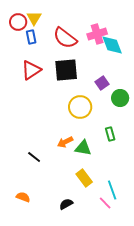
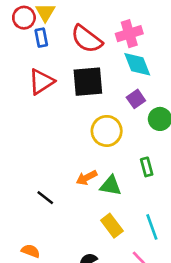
cyan diamond: (112, 45) -> (137, 64), moved
cyan line: (112, 190) -> (152, 227), moved

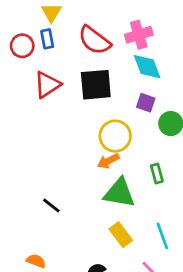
red circle: (24, 18) -> (22, 46), moved
purple square: (136, 99) -> (146, 103), turned -36
orange arrow: (87, 178) -> (108, 161), moved
green triangle: (111, 186) -> (119, 193), size x1.4

